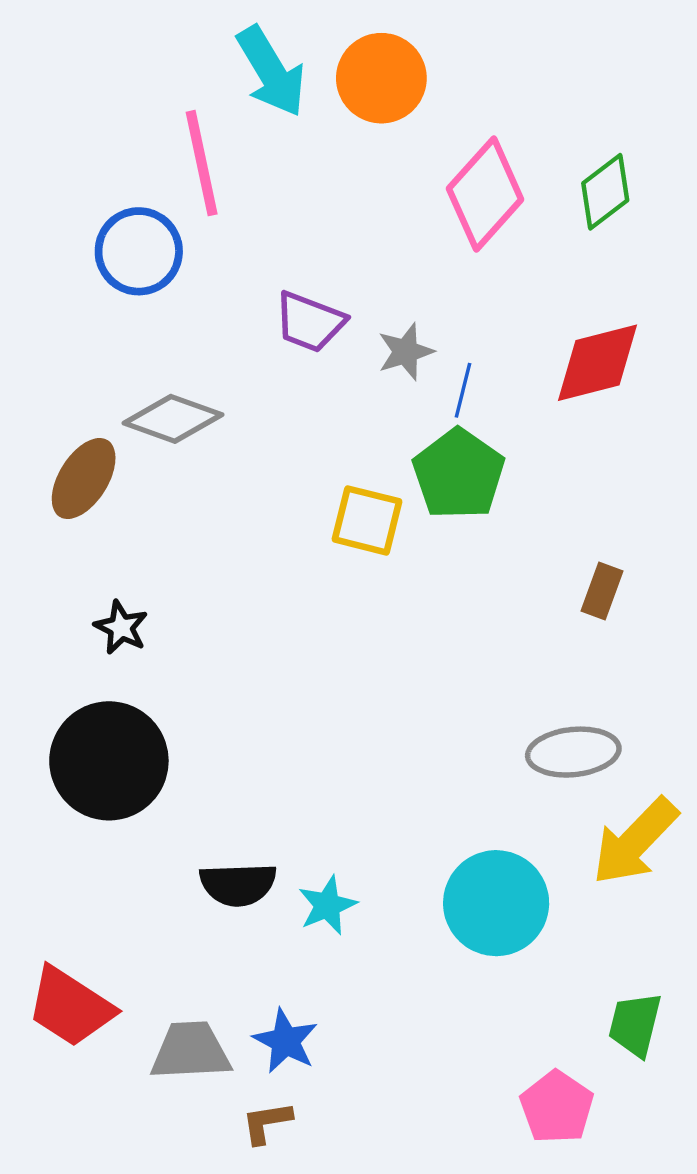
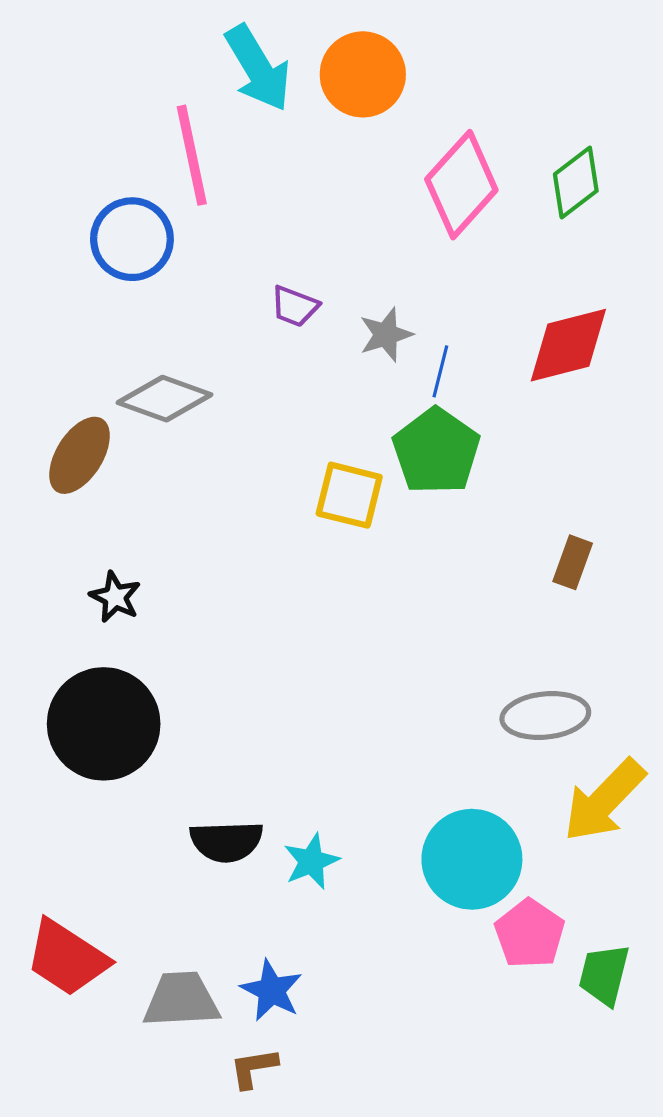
purple trapezoid: (310, 322) -> (295, 306), size x0.7
pink pentagon: (557, 1107) -> (530, 934), moved

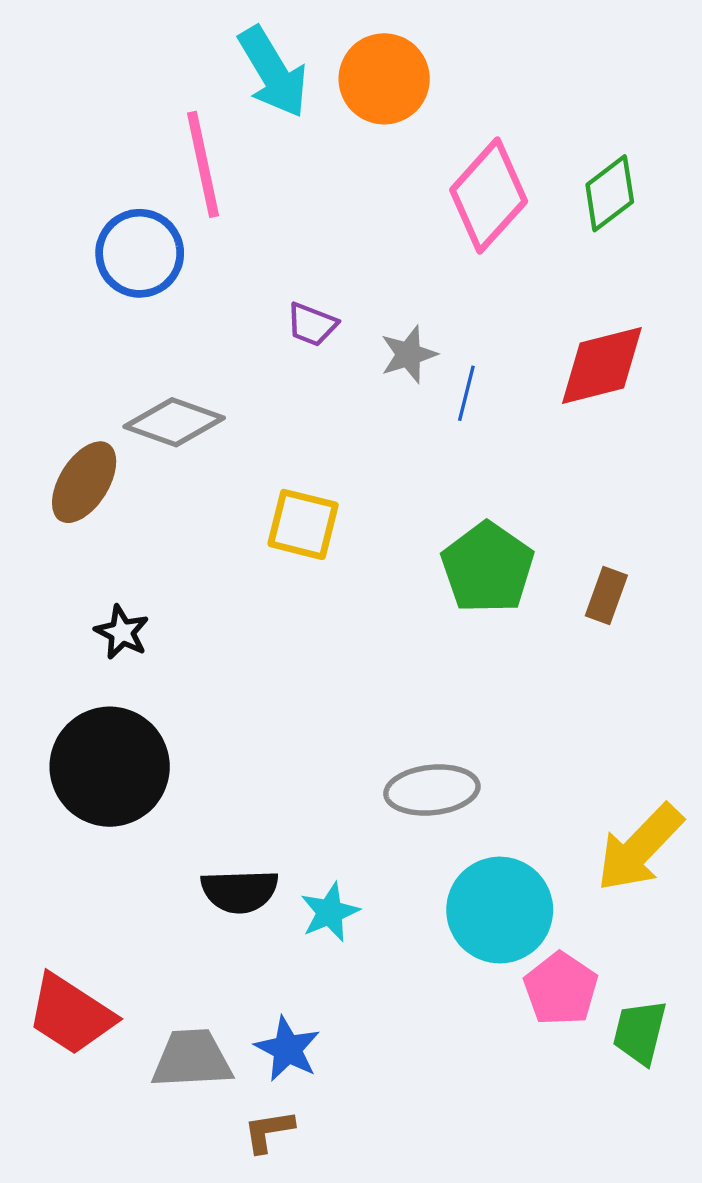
green pentagon: (436, 451) -> (487, 568), moved
yellow square: (349, 495) -> (303, 524), moved
gray ellipse: (545, 716) -> (432, 790), moved

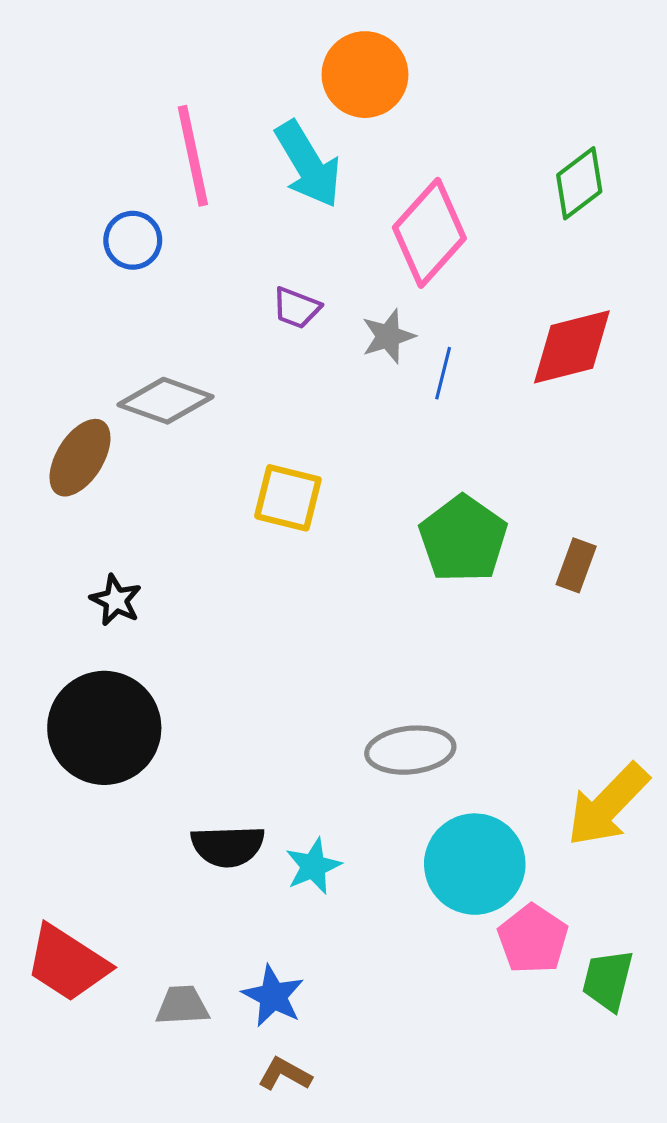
cyan arrow: (273, 72) -> (308, 164), moved
pink diamond: (489, 196) -> (429, 233), moved
blue circle: (140, 253) -> (133, 240), size x0.7
gray trapezoid: (192, 1059) -> (182, 1005), size x0.7
brown L-shape: (269, 1131) -> (285, 1074), moved, turned 38

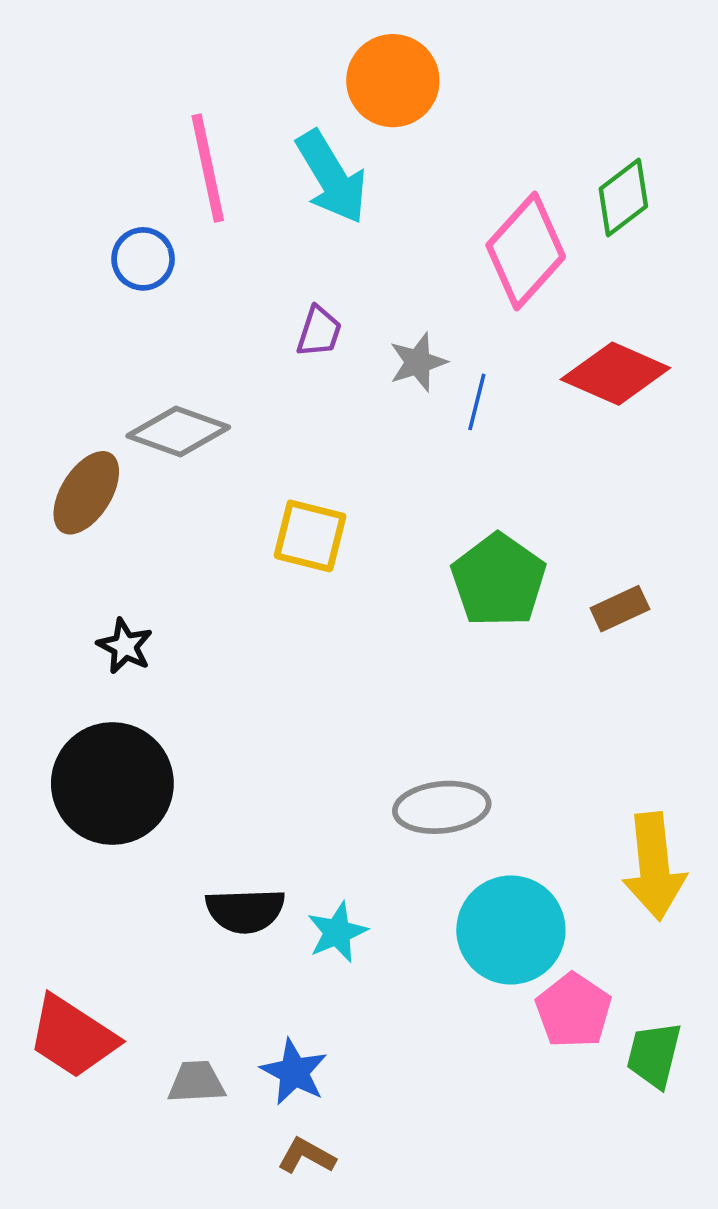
pink diamond: (429, 233) -> (526, 251), moved
purple trapezoid: (296, 308) -> (319, 332), turned -93
red diamond: (572, 347) -> (615, 374), turned 38
brown rectangle: (576, 565) -> (620, 609), turned 45
yellow arrow: (608, 805) -> (654, 866), turned -50

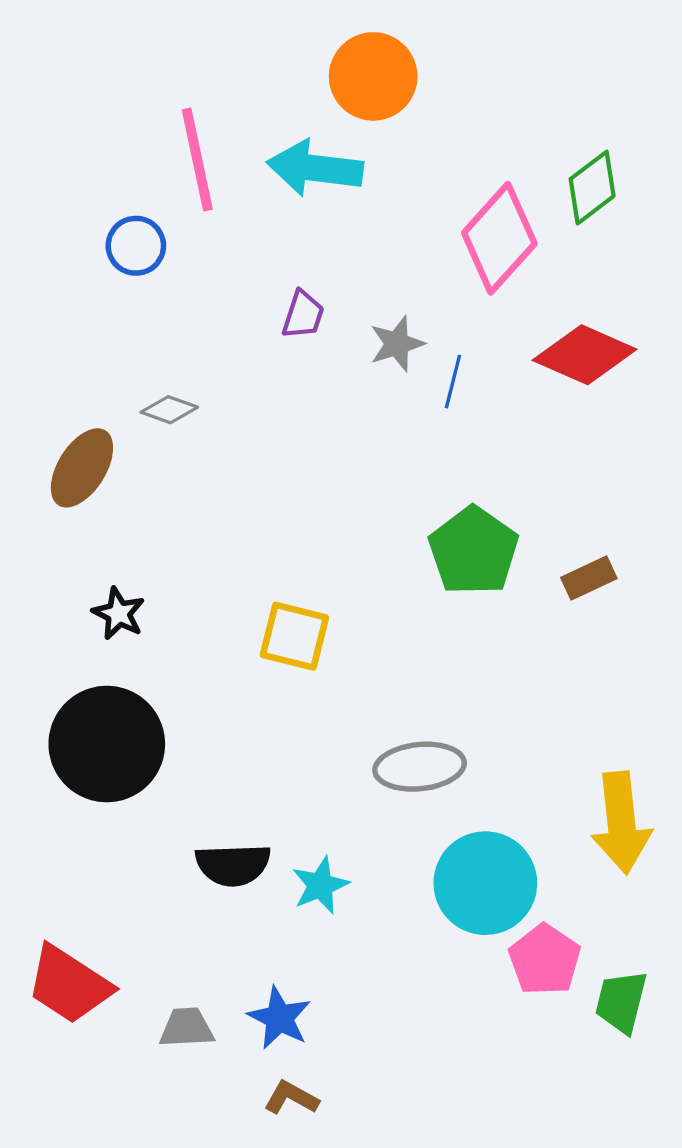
cyan arrow: (332, 177) -> (315, 168), turned 128
gray diamond: (178, 431) -> (169, 410), size x0.6
yellow square: (310, 536) -> (294, 636), moved

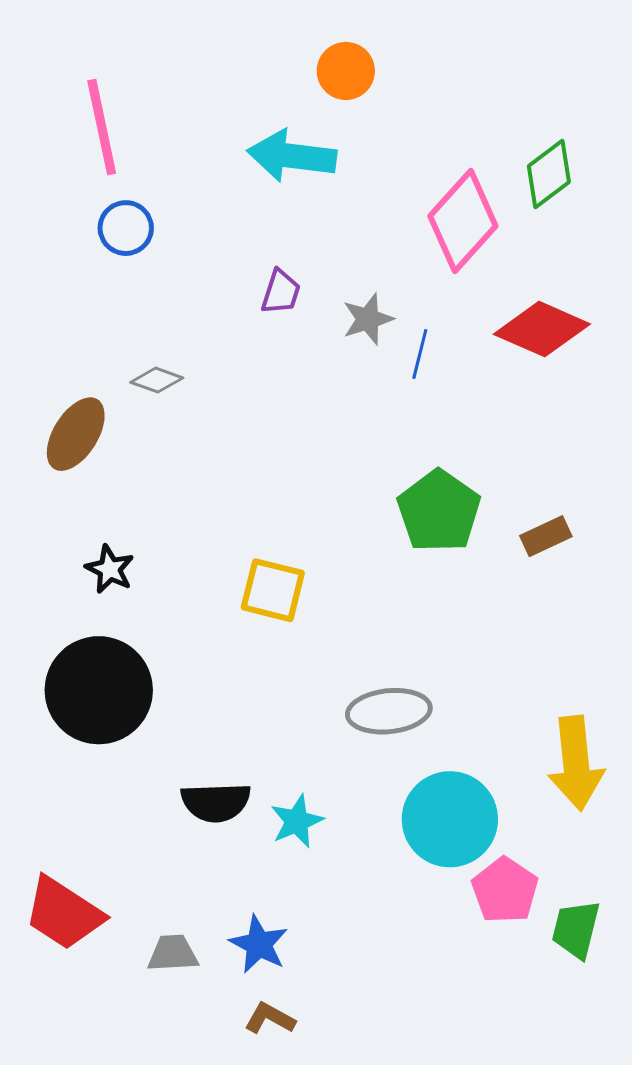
orange circle: (373, 76) -> (346, 71), size x0.7
pink line: (197, 159) -> (102, 127), moved

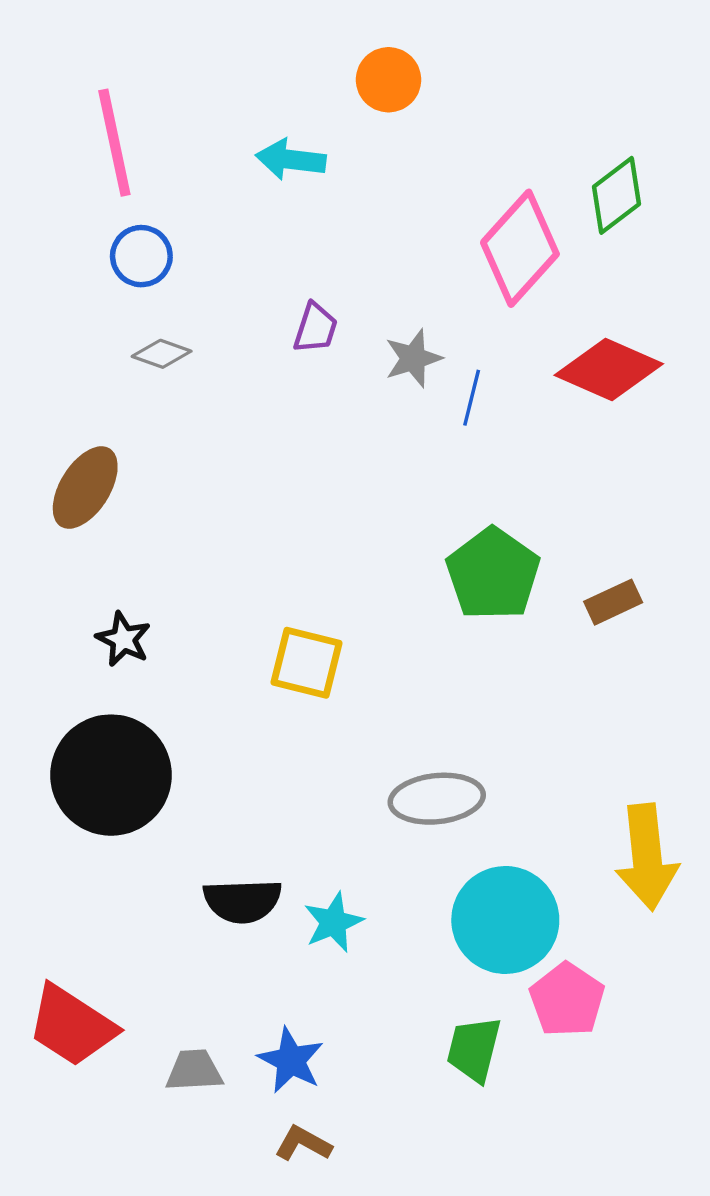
cyan arrow: (292, 156) -> (291, 160), moved, size x0.7
gray diamond: (157, 380) -> (162, 354), moved
green trapezoid: (576, 929) -> (474, 1049), moved

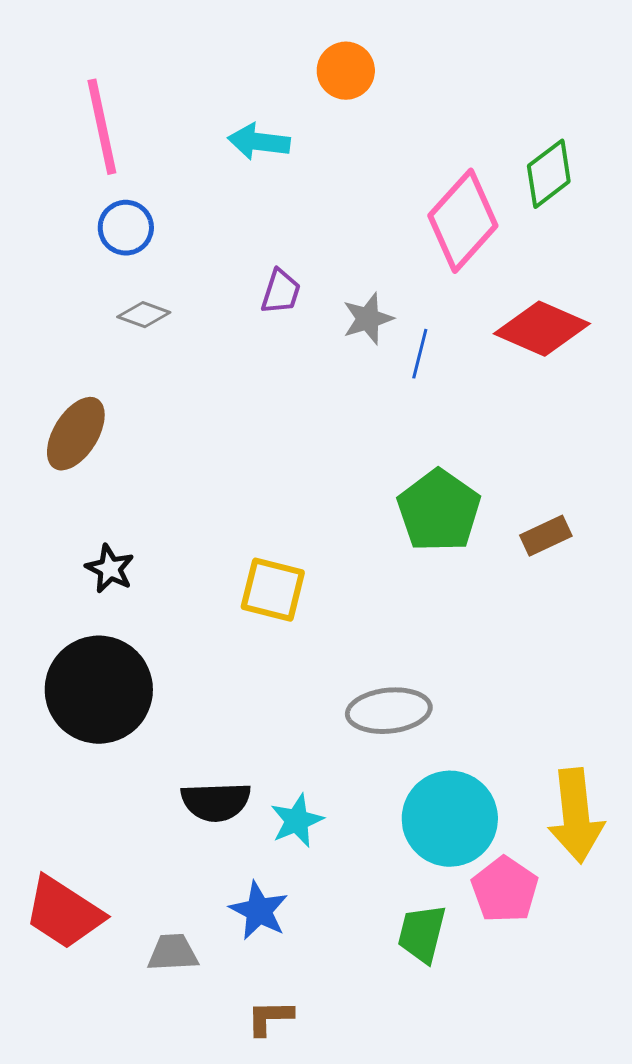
yellow arrow: (647, 857) -> (576, 816), moved
blue star: (291, 1060) -> (259, 911), moved
brown L-shape: (303, 1144) -> (270, 1018), turned -30

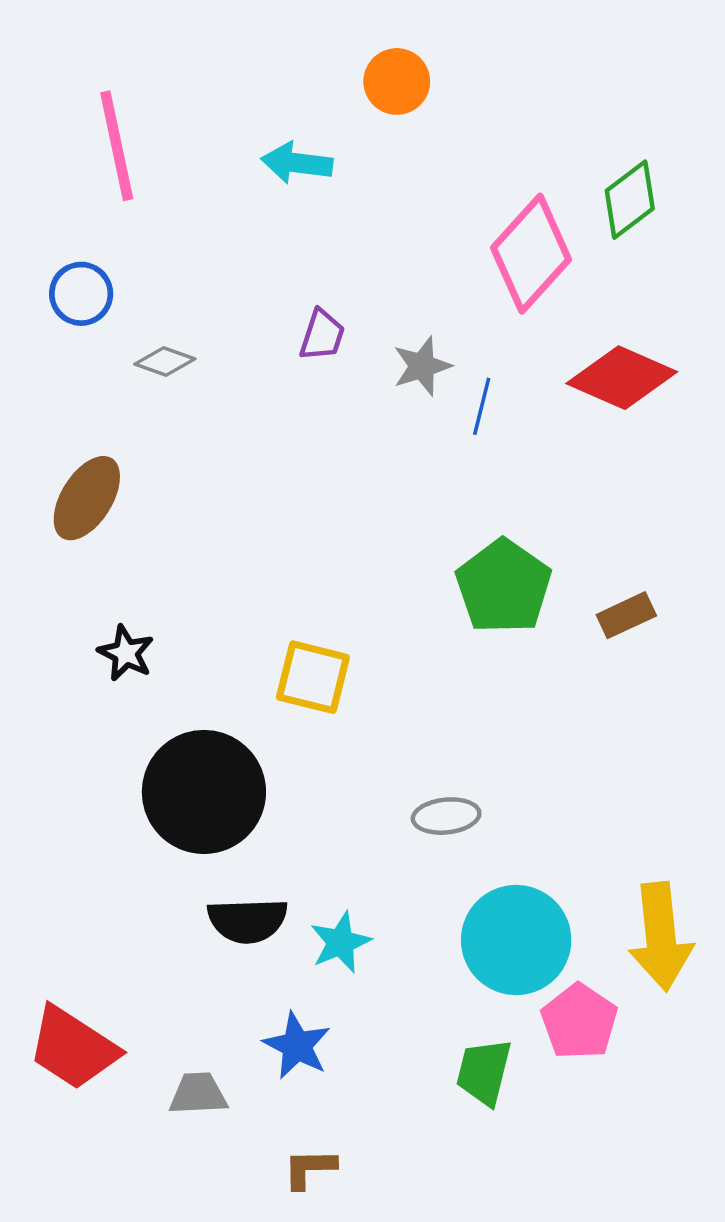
blue circle: (126, 228) -> (81, 294), moved
black circle: (99, 690) -> (204, 792), moved
gray ellipse: (389, 711) -> (446, 816), size x0.7

